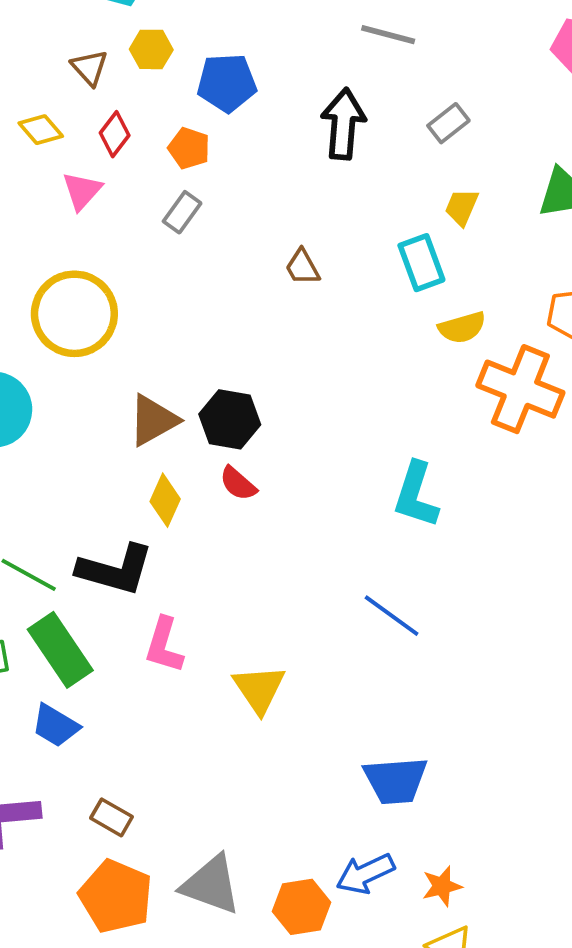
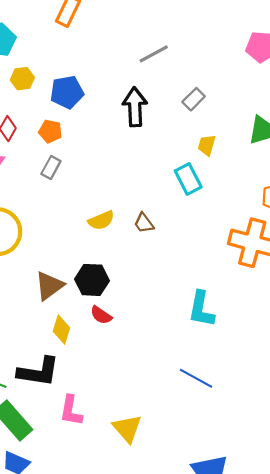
gray line: (388, 35) -> (154, 54), turned -36
brown trapezoid: (302, 267) -> (144, 223), moved
yellow semicircle: (462, 327) -> (101, 220), moved

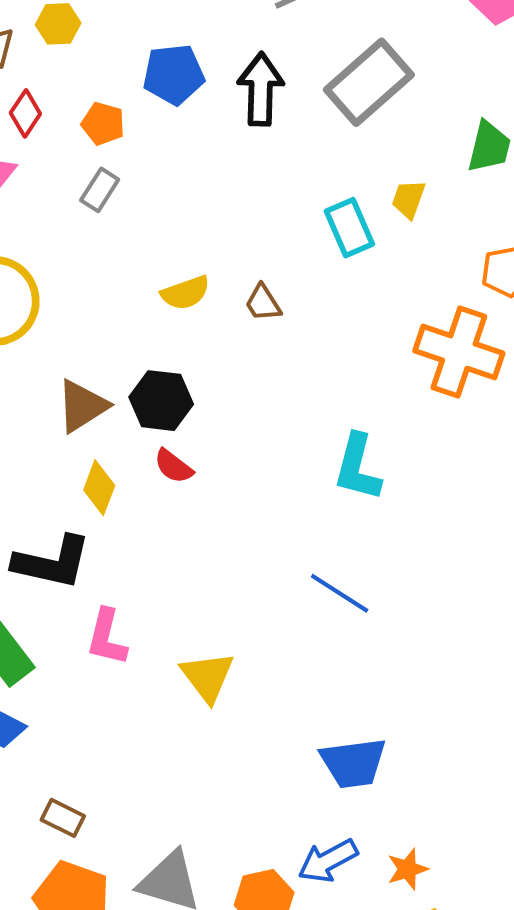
blue pentagon: (67, 92) -> (174, 74), moved
gray rectangle: (194, 99) -> (369, 82), size x2.0
yellow trapezoid: (207, 145) -> (408, 199), moved

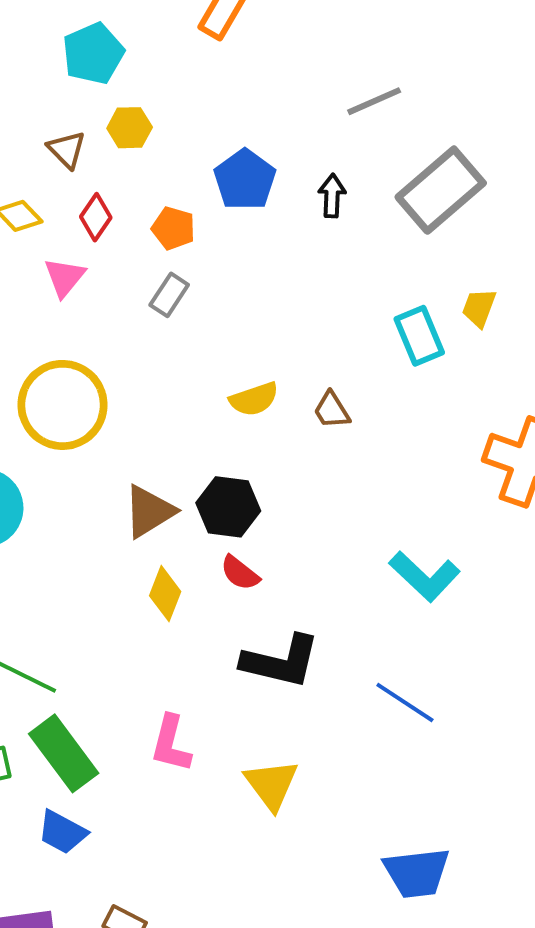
blue pentagon: (174, 74) -> (245, 180), turned -30
black arrow: (261, 89) -> (332, 196), size x0.6
cyan L-shape: (358, 467) -> (425, 576), turned -62
black L-shape: (52, 562) -> (281, 661), moved

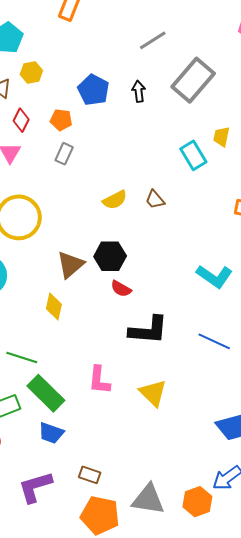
yellow diamond: (165, 594) -> (54, 307), moved

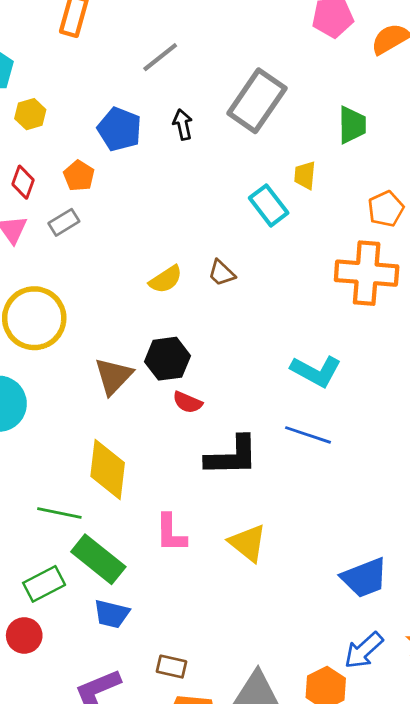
gray line: (153, 40) -> (160, 57), moved
orange pentagon: (61, 120) -> (79, 176), turned 30
gray rectangle: (64, 154) -> (64, 222), moved, turned 40
yellow diamond: (54, 307) -> (108, 470), moved, size x1.6
blue line: (214, 341) -> (308, 435), moved

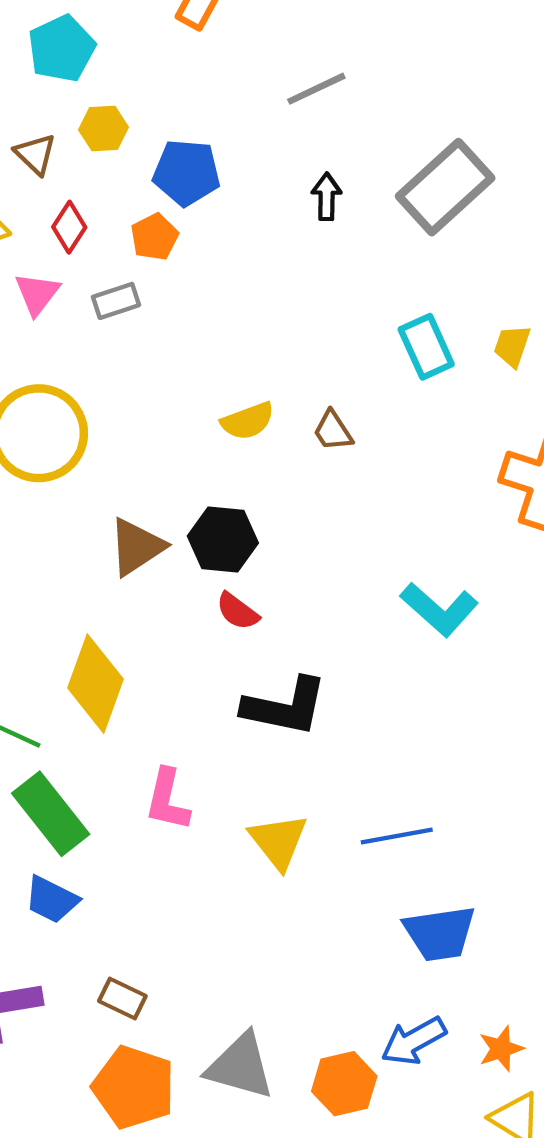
blue pentagon: (120, 129) -> (186, 172), moved, turned -30
yellow trapezoid: (305, 175) -> (512, 346), moved
blue line: (308, 435) -> (397, 836), moved, turned -42

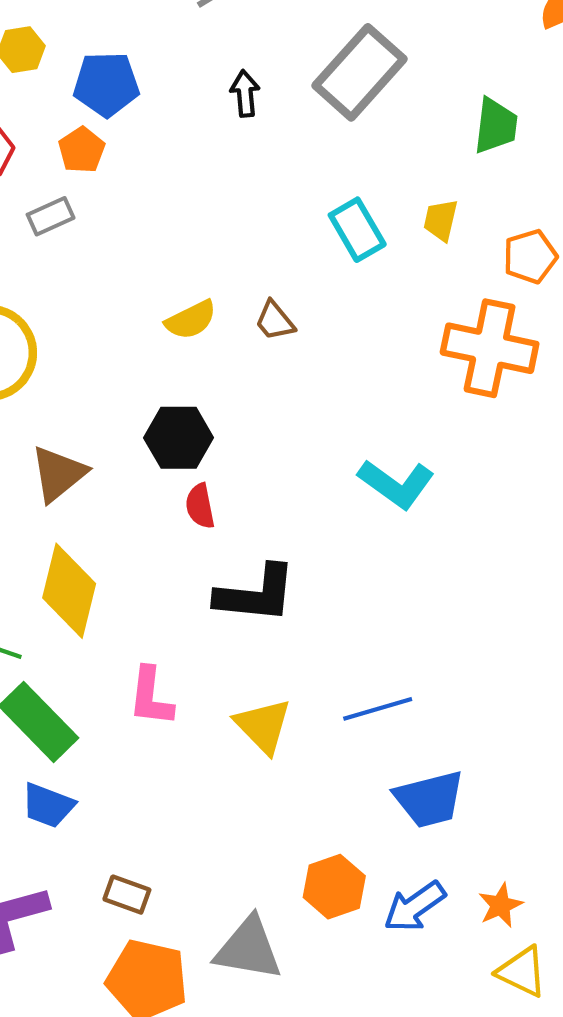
brown triangle: (137, 547) -> (58, 474), moved
red semicircle: (237, 611) -> (200, 506), turned 48
orange hexagon: (344, 1084) -> (334, 887), moved

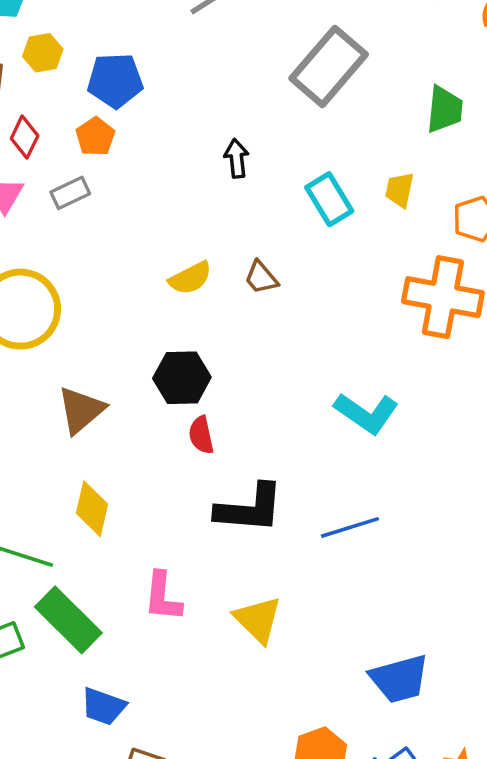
black arrow: (245, 94) -> (237, 158), moved
yellow diamond: (69, 591) -> (92, 509), size x0.7
blue line: (378, 709) -> (350, 527), moved
blue trapezoid: (48, 805) -> (103, 706), moved

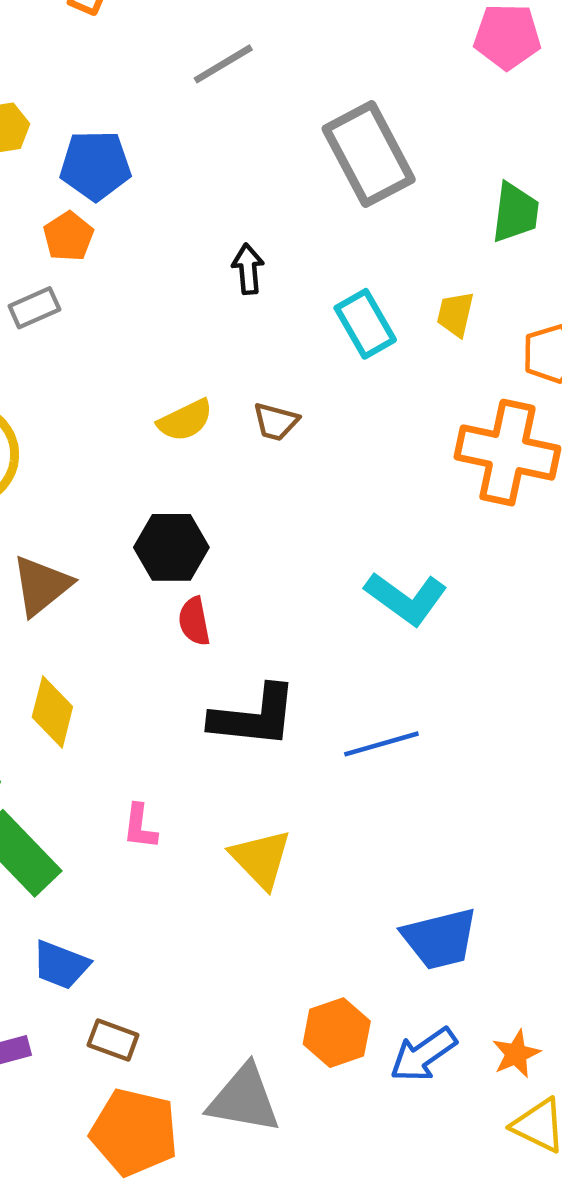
gray rectangle: (329, 66) -> (369, 154), turned -70
brown trapezoid: (261, 278) -> (276, 422), turned -36
pink L-shape: (163, 597) -> (140, 827), size x0.7

